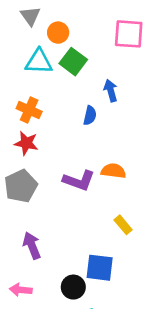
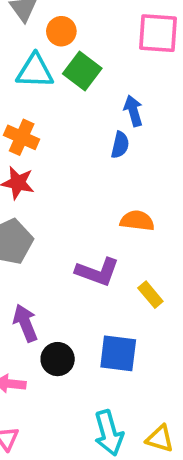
blue semicircle: (90, 116) -> (120, 145), moved
purple L-shape: (79, 181) -> (97, 272), moved
black circle: (73, 287) -> (58, 359), moved

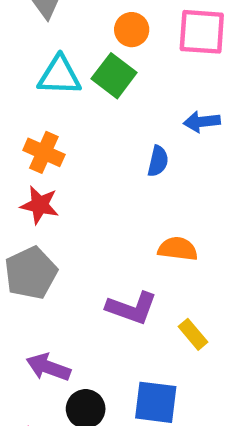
orange circle: (61, 31) -> (132, 30), moved
blue arrow: (133, 111) -> (202, 122), moved, turned -80
purple arrow: (25, 323) -> (48, 367), turned -48

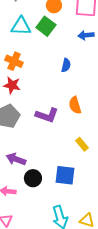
blue arrow: (202, 122) -> (86, 35), moved
orange semicircle: (178, 249) -> (75, 105), turned -114
purple L-shape: (132, 308) -> (47, 115), moved

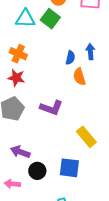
blue arrow: (86, 35) -> (90, 52), moved, turned 91
orange semicircle: (75, 105) -> (79, 77), moved
yellow rectangle: (82, 144) -> (86, 137), size x1.5

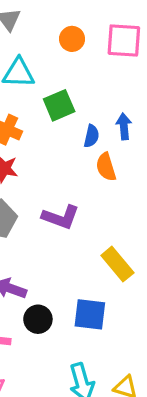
green square: (50, 19) -> (59, 105), moved, turned 30

